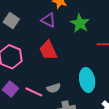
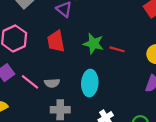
green star: (80, 23) -> (93, 44), moved, turned -30

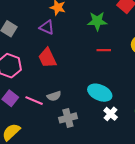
green star: (93, 44) -> (97, 21), moved
cyan ellipse: (90, 83) -> (100, 93), moved, turned -55

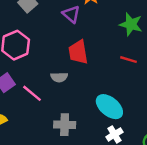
red trapezoid: (47, 58) -> (78, 52), moved
gray semicircle: (54, 96) -> (59, 77), moved

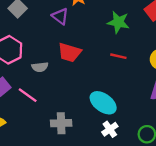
red trapezoid: (78, 52) -> (69, 52), turned -60
gray semicircle: (59, 77) -> (40, 67), moved

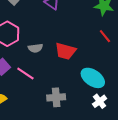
red trapezoid: (69, 52) -> (65, 51), moved
red line: (118, 56) -> (105, 36), turned 40

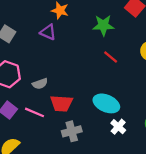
red trapezoid: (65, 51) -> (61, 103), moved

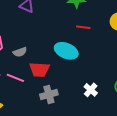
red line: (111, 57) -> (83, 27), turned -32
cyan ellipse: (106, 103) -> (66, 51), moved

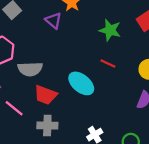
gray semicircle: (20, 52) -> (30, 69), size x1.5
pink line: (15, 78) -> (14, 108), moved

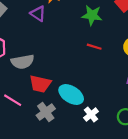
cyan ellipse: (81, 83) -> (71, 94), moved
gray cross: (47, 125) -> (46, 112), turned -30

